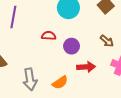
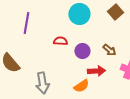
brown arrow: (107, 41) -> (109, 50), moved
orange semicircle: (60, 82) -> (81, 86), moved

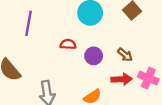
red arrow: (96, 71) -> (122, 79), moved

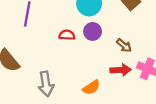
purple circle: (94, 56) -> (93, 31), moved

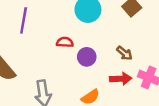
purple circle: (93, 31) -> (87, 57), moved

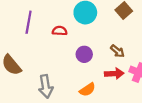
red semicircle: (65, 42) -> (60, 31), moved

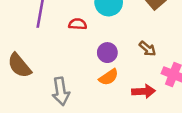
red arrow: (114, 74) -> (144, 91), moved
orange semicircle: (87, 90) -> (109, 77), moved

